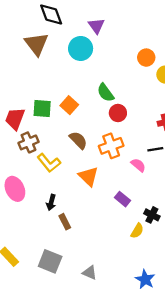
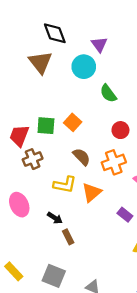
green semicircle: (105, 93) -> (108, 93), moved
yellow L-shape: (49, 163) -> (65, 185), moved, turned -40
orange triangle: (89, 176) -> (92, 192), turned 35
black arrow: (51, 202) -> (55, 218), turned -72

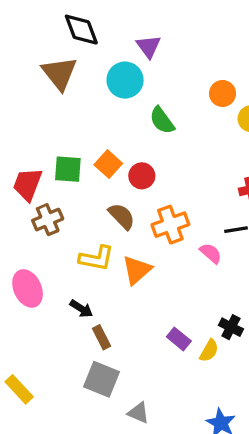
red circle: (120, 130) -> (142, 176), moved
purple rectangle: (125, 215) -> (179, 339), moved
gray square: (54, 276) -> (101, 379), moved

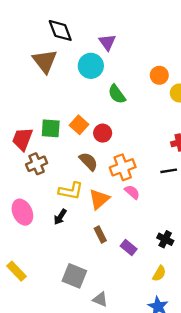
pink semicircle: (211, 253) -> (132, 192), moved
black arrow: (81, 309) -> (60, 217), moved, turned 91
brown rectangle: (101, 337) -> (100, 235), moved
yellow semicircle: (209, 351) -> (159, 273), moved
yellow rectangle: (19, 389) -> (17, 271), moved

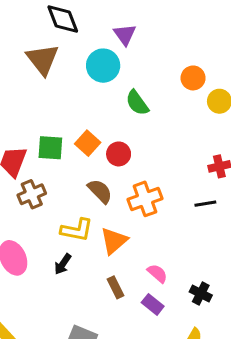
pink semicircle: (132, 192) -> (157, 273), moved

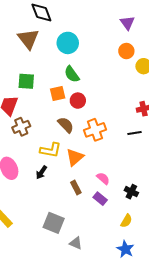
purple triangle: (125, 35) -> (127, 23), moved
green semicircle: (137, 103) -> (72, 74), moved
orange square: (88, 143) -> (58, 93), turned 35
green square: (50, 148) -> (26, 81), moved

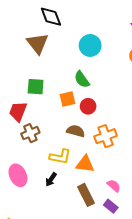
cyan circle: (68, 43) -> (90, 45), moved
brown semicircle: (66, 125) -> (76, 131), turned -30
orange triangle: (75, 157) -> (85, 164), turned 48
brown rectangle: (76, 187) -> (86, 195), size x1.5

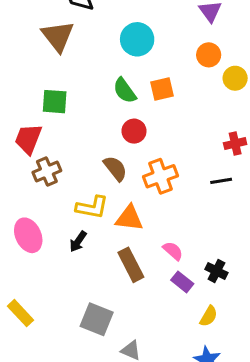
orange square: (67, 99) -> (162, 89), moved
brown semicircle: (76, 131) -> (115, 168), turned 36
purple rectangle: (111, 206) -> (182, 282), moved

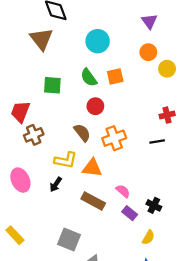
green square: (55, 102) -> (52, 85), moved
brown rectangle: (131, 265) -> (93, 201), turned -35

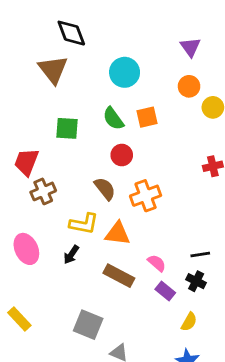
black line: (157, 141) -> (200, 255), moved

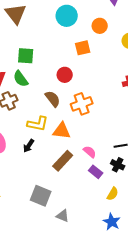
orange circle: (189, 86) -> (100, 26), moved
green semicircle: (113, 119) -> (21, 79), moved
brown rectangle: (119, 276) -> (63, 161), turned -75

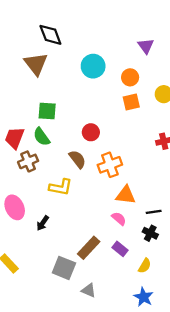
orange square: (83, 48) -> (131, 102), moved
orange triangle: (62, 131) -> (126, 195), moved
black arrow: (29, 146) -> (43, 223), moved
brown rectangle: (63, 161) -> (89, 248), moved
purple rectangle: (96, 172) -> (120, 249), moved

